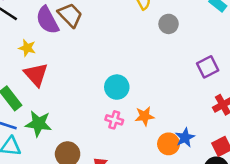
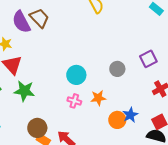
gray circle: (169, 24) -> (117, 69), moved
green star: (39, 124) -> (24, 91), moved

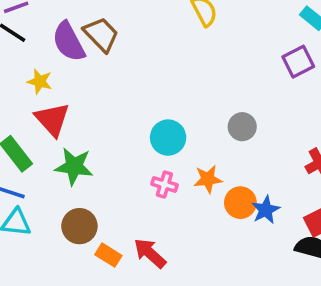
purple square: (148, 59) -> (298, 62), moved
orange circle: (117, 120) -> (240, 203), moved
brown circle: (37, 128) -> (79, 226), moved

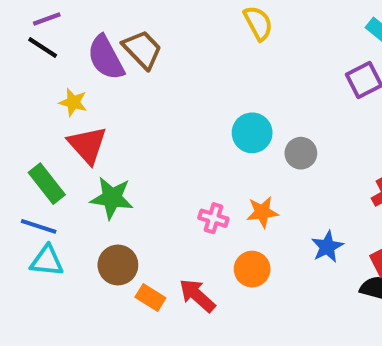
cyan circle: (168, 138) -> (252, 133), moved
orange circle: (240, 203) -> (252, 269), moved

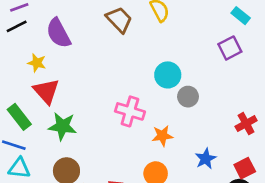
black line: (43, 47) -> (17, 26), turned -60
brown trapezoid: (142, 49) -> (119, 20), moved
cyan circle: (252, 133) -> (168, 75), moved
pink cross: (213, 218) -> (130, 111), moved, size x1.5

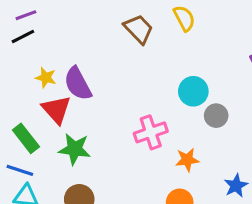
purple semicircle: (58, 33) -> (78, 84), moved
pink cross: (130, 111) -> (151, 132), turned -36

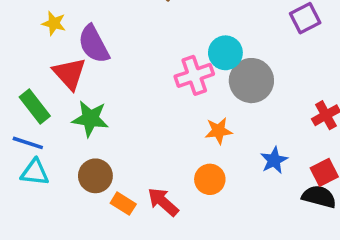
yellow star: (46, 78) -> (54, 23), moved
gray circle: (216, 116) -> (251, 81), size x1.6
pink cross: (151, 132) -> (194, 75), moved

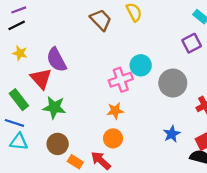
yellow star: (54, 23) -> (20, 53), moved
gray circle: (251, 81) -> (173, 83), moved
orange star: (218, 131) -> (115, 111), moved
orange circle: (210, 179) -> (113, 138), moved

